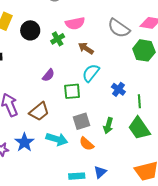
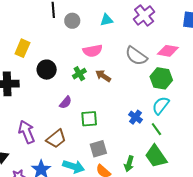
black circle: (30, 30) -> (47, 70), moved
green cross: (58, 39) -> (79, 74), moved
cyan semicircle: (91, 73) -> (161, 105), moved
green line: (139, 101) -> (156, 129), turned -32
green arrow: (108, 126) -> (129, 164), moved

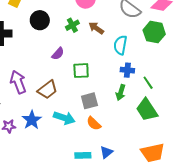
cyan semicircle: (161, 105) -> (120, 45), moved, turned -30
blue cross: (135, 117) -> (127, 70), turned -32
green arrow: (129, 164) -> (121, 92), moved

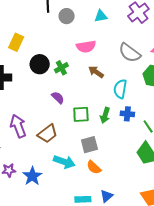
green cross: (72, 25) -> (61, 68), moved
purple semicircle: (58, 54) -> (58, 98), turned -88
green arrow: (121, 92) -> (105, 115), moved
blue star: (32, 120) -> (32, 176), moved

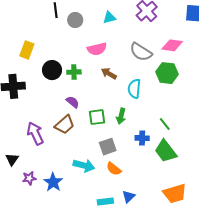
green cross: (61, 68) -> (74, 72), turned 32
blue cross: (127, 114) -> (142, 138), moved
brown trapezoid: (47, 134) -> (65, 125), moved

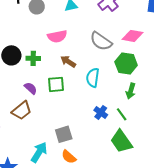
green arrow: (121, 116) -> (131, 91), moved
green square: (97, 117) -> (56, 84), moved
blue cross: (142, 138) -> (101, 112), moved, turned 32
cyan arrow: (84, 166) -> (39, 152), turned -75

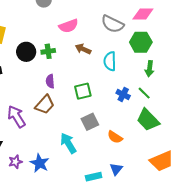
green square: (56, 84) -> (83, 91), moved
purple semicircle: (31, 88) -> (50, 81), turned -128
cyan arrow: (39, 152) -> (68, 143), turned -55
orange semicircle: (69, 157) -> (115, 137), moved

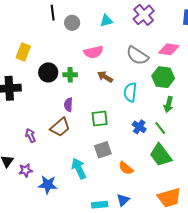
purple arrow: (16, 117) -> (31, 136), size x0.6
purple star: (15, 162) -> (26, 170), moved
blue star: (40, 163) -> (48, 185), turned -30

